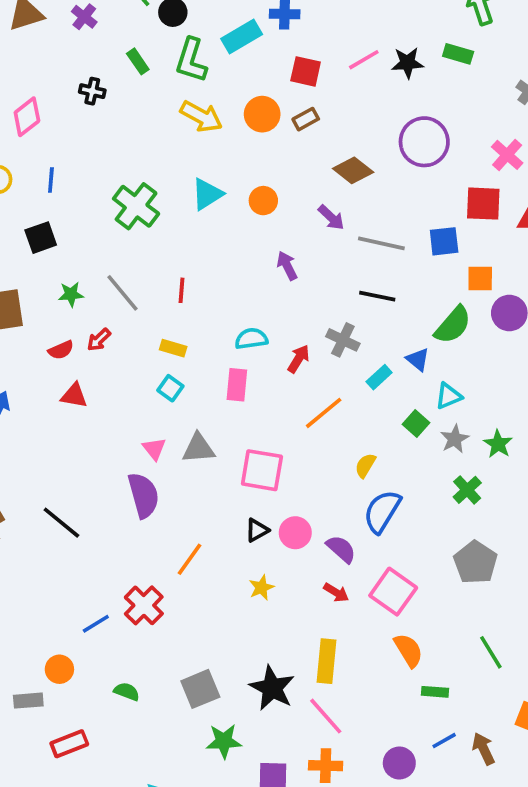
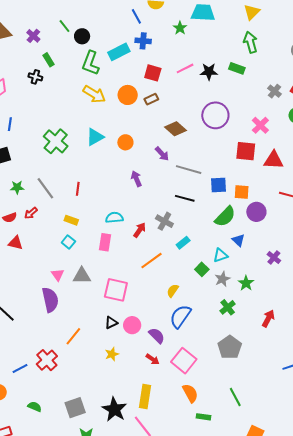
green rectangle: (138, 61) -> (48, 60), moved
blue square: (444, 241) -> (219, 185), moved
blue triangle: (418, 359) -> (238, 240), moved

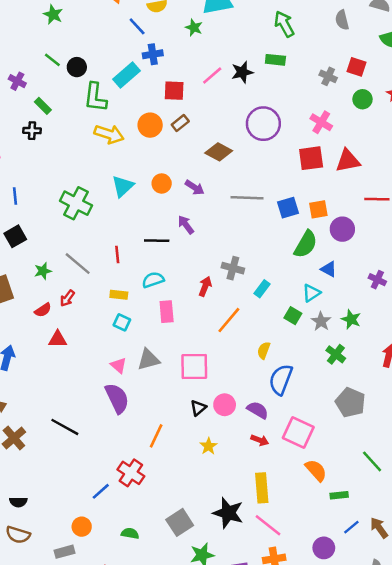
purple arrow: (162, 154) -> (195, 188), moved
black line: (185, 198) -> (157, 241), moved
cyan semicircle: (114, 218) -> (153, 280), moved

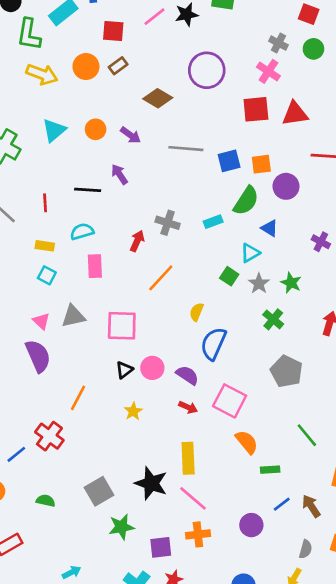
gray cross: (328, 76) -> (278, 43), moved
cyan rectangle: (262, 289) -> (213, 222), moved, turned 30

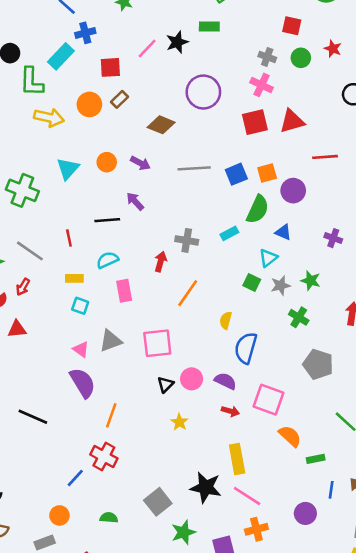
gray star: (259, 284) -> (281, 286), turned 30
orange line: (78, 398) -> (111, 415), moved
blue line: (282, 504) -> (331, 490), turned -36

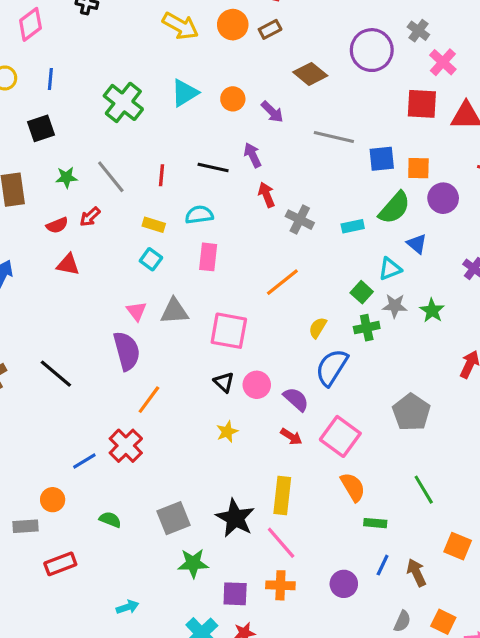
gray cross: (267, 57) -> (418, 31), moved
red arrow: (161, 262) -> (267, 195), moved, turned -54
green cross: (299, 317) -> (367, 328), moved, turned 30
black triangle: (165, 384) -> (224, 382), turned -48

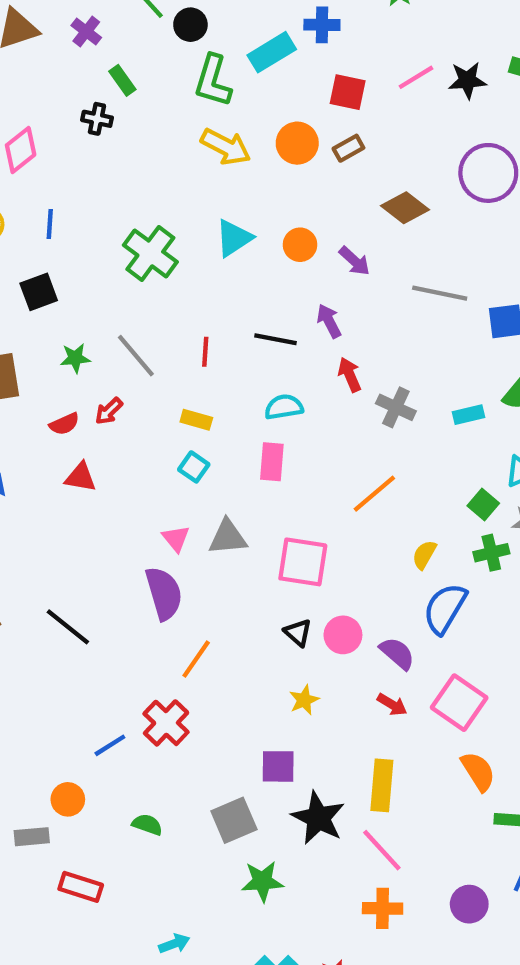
cyan semicircle: (199, 215) -> (284, 407), moved
red rectangle: (60, 564) -> (81, 887), turned 40
purple square: (235, 594) -> (278, 766), moved

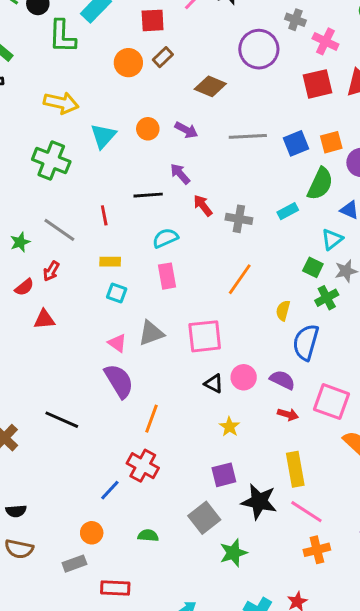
yellow arrow: (226, 147) -> (61, 103), moved

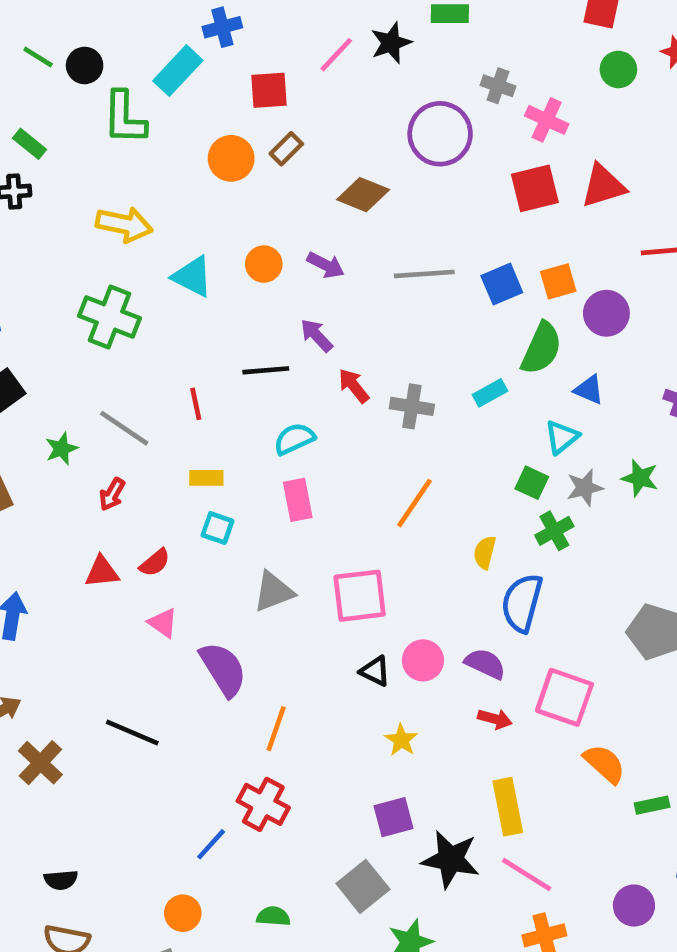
cyan triangle: (103, 136) -> (192, 276), turned -44
red semicircle: (24, 287) -> (155, 563), moved
pink triangle: (117, 343) -> (163, 623), moved

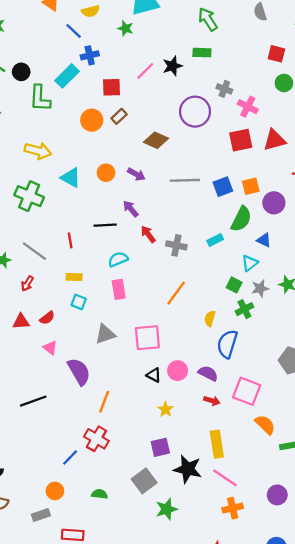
black line: (132, 732) -> (33, 401), turned -45

